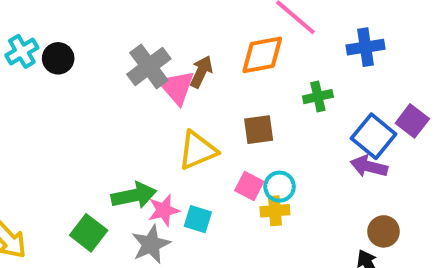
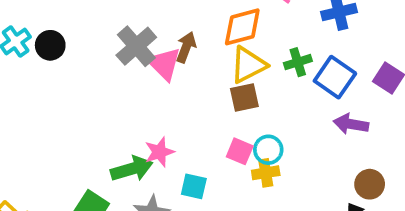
blue square: (374, 136) -> (335, 77), moved
yellow triangle: (197, 150) -> (248, 65), moved
pink star: (164, 210) -> (159, 152), moved

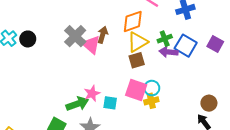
purple arrow: (351, 124) -> (168, 52), moved
pink square: (240, 151) -> (136, 90), size x1.5
cyan square: (194, 186) -> (110, 103), moved

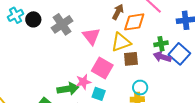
brown arrow: (103, 35) -> (118, 12), moved
gray cross: (75, 36) -> (62, 24), moved
yellow triangle: (138, 42) -> (121, 42), moved
pink square: (136, 90) -> (102, 68), moved

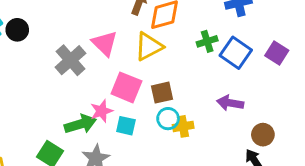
gray cross: (62, 24) -> (70, 60), moved
purple arrow: (162, 57) -> (230, 103), moved
brown square: (131, 59) -> (162, 93), moved
cyan circle: (140, 87) -> (168, 119), moved

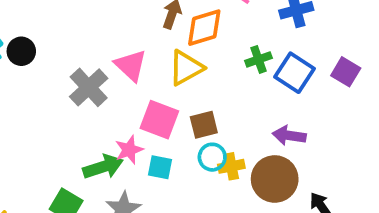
brown circle: (263, 135) -> (275, 179), moved, size x1.6

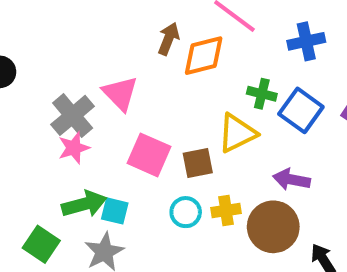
green cross: (258, 59) -> (262, 94), turned 30
yellow triangle: (186, 68) -> (237, 133), moved
pink star: (129, 150) -> (74, 148), moved
cyan circle: (212, 157) -> (186, 212), moved
cyan square: (160, 167) -> (115, 211), moved

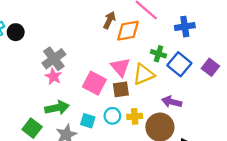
pink triangle: (120, 93) -> (120, 67), moved
pink star: (74, 148) -> (53, 76), turned -30
cyan square: (115, 211) -> (88, 121), moved

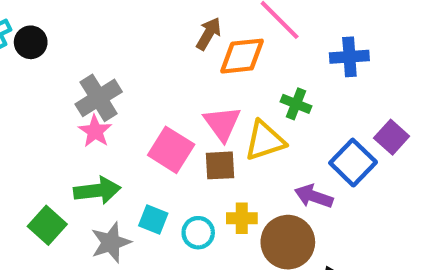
blue square: (179, 64) -> (353, 163), moved
cyan circle: (112, 116) -> (198, 233), moved

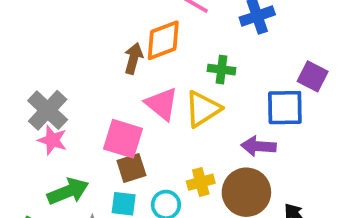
brown arrow: (209, 34) -> (133, 58), moved
blue square: (353, 163) -> (285, 108), turned -30
brown square: (220, 165) -> (131, 168), moved

